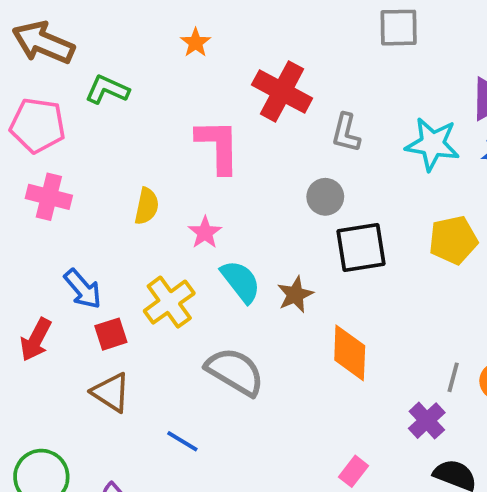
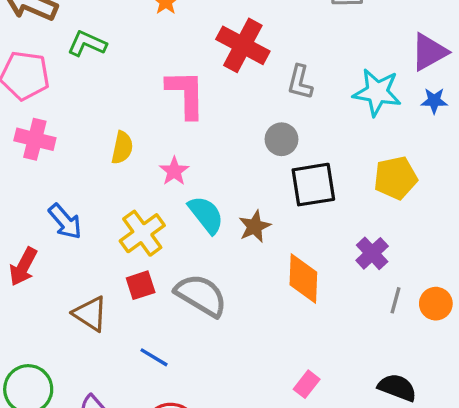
red square: (111, 334) -> (141, 285), moved
purple cross: (427, 421) -> (372, 253), moved

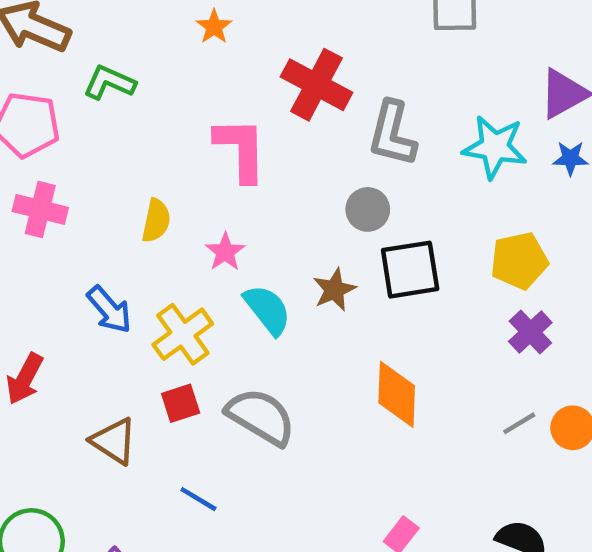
gray L-shape: (300, 82) -> (392, 134), size x1.4
blue arrow: (65, 221) -> (109, 310), moved
brown star: (255, 226) -> (334, 290), moved
purple cross: (372, 253) -> (530, 332), moved
gray line: (396, 300) -> (519, 423), turned 44

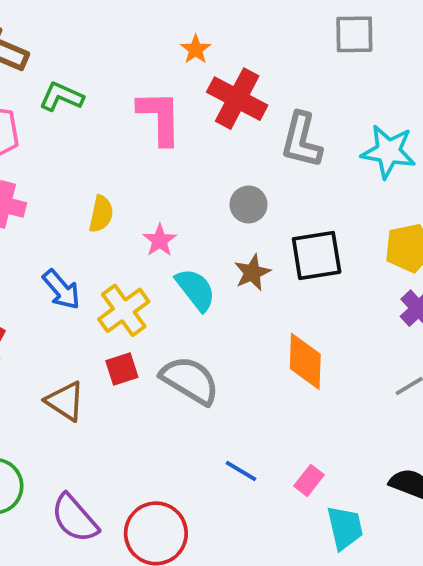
orange star: (214, 27) -> (196, 49), moved
pink L-shape: (241, 149) -> (160, 118), moved
gray circle: (368, 209) -> (249, 204), moved
blue line: (198, 499) -> (241, 471), moved

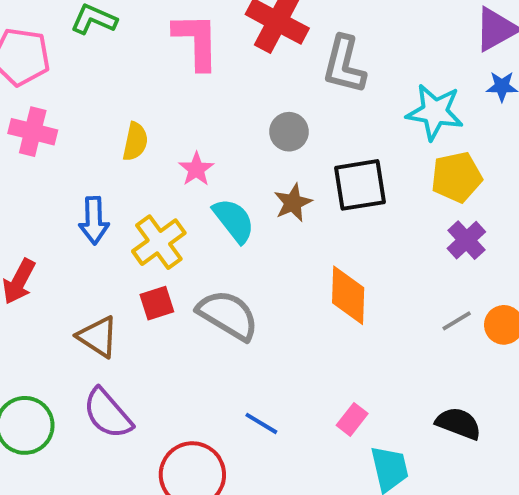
cyan star: (388, 152) -> (435, 112), moved
blue arrow: (61, 290) -> (94, 220), turned 39
blue line: (241, 471) -> (261, 423), moved
purple semicircle: (75, 518) -> (108, 414), moved

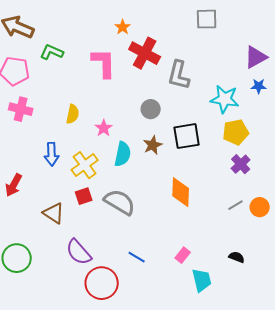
cyan semicircle: (234, 220) -> (123, 154), turned 50
purple semicircle: (108, 414) -> (79, 252), moved
black semicircle: (459, 423) -> (237, 257), size x0.7

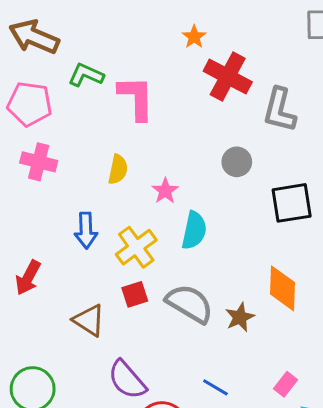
pink L-shape: (104, 63) -> (136, 98), moved
brown star: (153, 145) -> (240, 317), moved

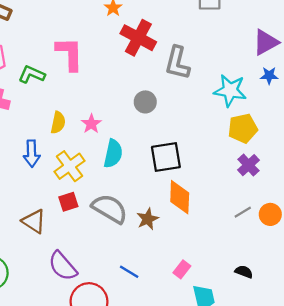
green L-shape: (86, 75) -> (32, 74), moved
yellow semicircle: (118, 169) -> (58, 123), moved
black square: (292, 203) -> (166, 157), moved

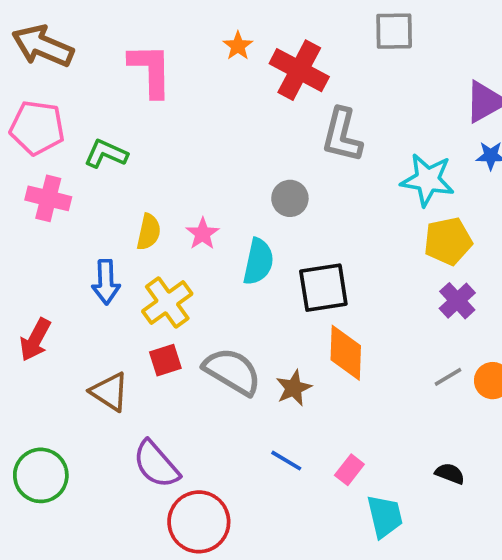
red cross: (138, 38) -> (299, 70), moved
pink L-shape: (70, 54) -> (151, 70), moved
cyan semicircle: (113, 154) -> (258, 262), moved
blue line: (129, 272) -> (286, 461), moved

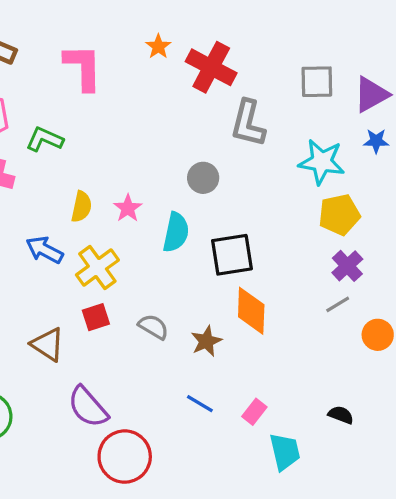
gray square: (394, 31) -> (317, 82), moved
blue arrow: (106, 282) -> (45, 250), turned 120
gray semicircle: (232, 371) -> (153, 327), size x0.6
gray line: (448, 377) -> (338, 304), moved

